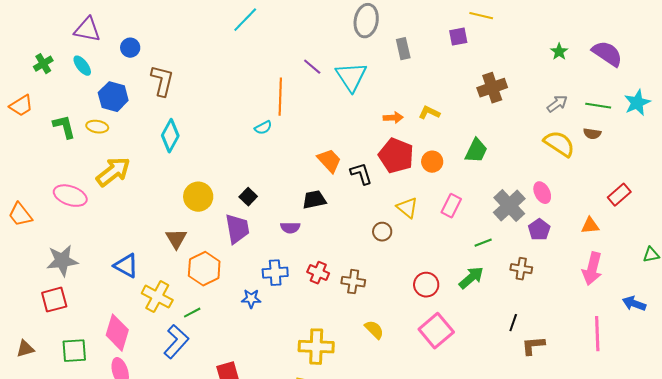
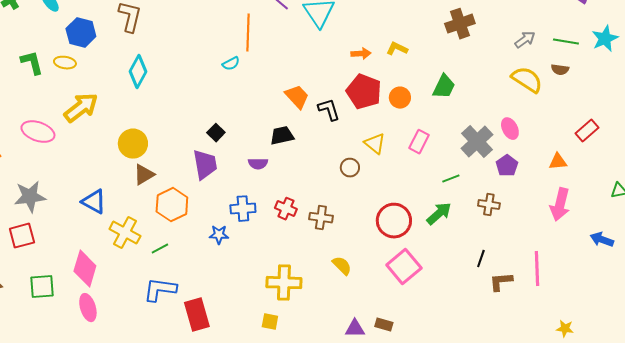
yellow circle: (198, 197) -> (133, 144), moved
brown triangle: (176, 239) -> (144, 175), turned 30
red circle: (426, 285) -> (394, 221), size x1.4
pink line: (597, 334) -> (537, 269), moved
blue L-shape: (176, 342) -> (160, 290), moved, turned -124

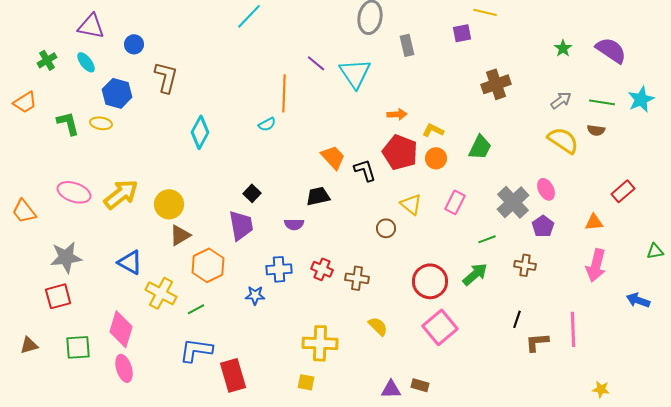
yellow L-shape: (397, 49) -> (433, 130), moved
cyan diamond: (138, 72) -> (200, 132), moved
yellow arrow: (81, 108) -> (121, 194), moved

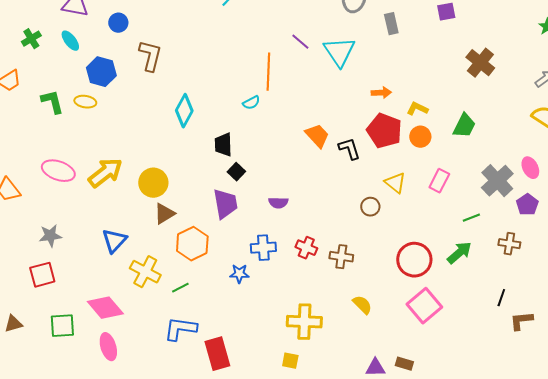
brown cross: (496, 84) -> (480, 63), turned -32
black trapezoid: (318, 196) -> (223, 145), moved, turned -80
gray star: (66, 257) -> (50, 236), size x0.7
blue triangle: (130, 262) -> (114, 241), turned 44
pink diamond: (121, 329) -> (105, 308), turned -57

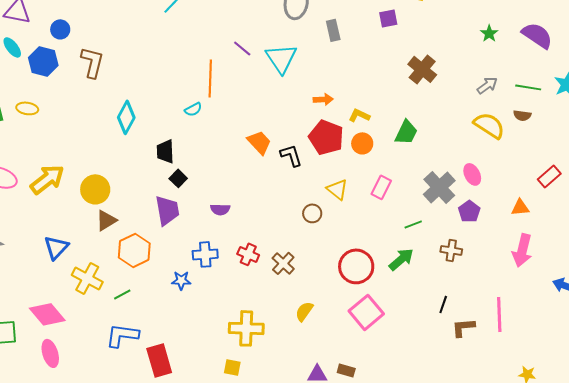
blue hexagon: (101, 72) -> (43, 61), moved
brown cross: (341, 257) -> (283, 263), turned 35
yellow semicircle: (362, 305) -> (304, 311), turned -100

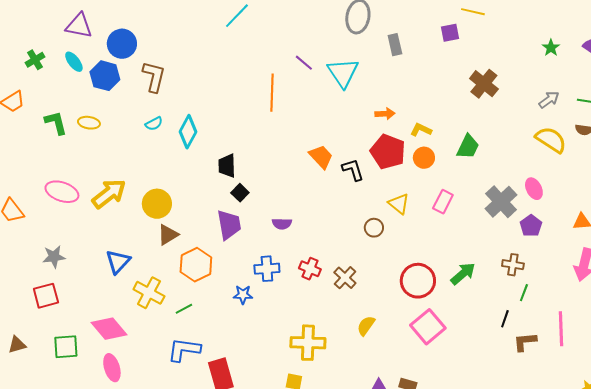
blue circle: (60, 29) -> (122, 44), size x1.5
cyan semicircle: (193, 109) -> (154, 124), moved
green line: (413, 224) -> (524, 293), moved, turned -48

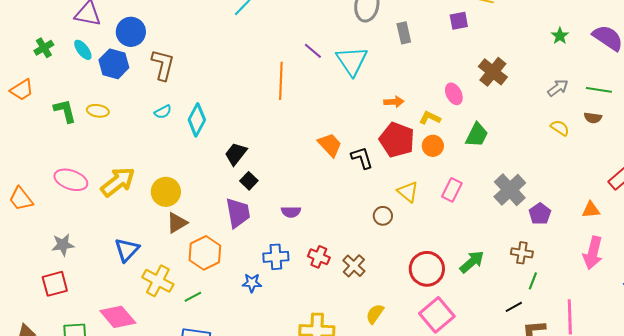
yellow semicircle: (551, 140) -> (560, 128), size x0.6
black trapezoid: (227, 166) -> (236, 154), turned 40
pink ellipse: (534, 189) -> (454, 94), moved
black line: (505, 319) -> (514, 307), turned 42

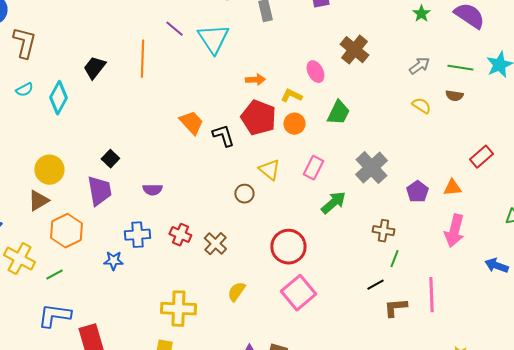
black trapezoid: (236, 154) -> (94, 68), moved
yellow circle: (166, 192) -> (49, 170), moved
purple pentagon: (540, 214) -> (417, 192), moved
green arrow: (472, 262) -> (333, 203), moved

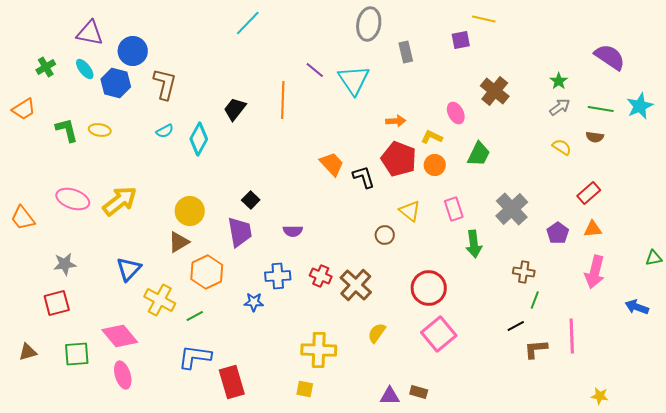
green star: (421, 14) -> (559, 81), moved
red rectangle: (481, 157) -> (589, 193), moved
pink rectangle: (313, 168) -> (454, 209), turned -45
green arrow: (333, 203) -> (474, 244), turned 124
brown cross: (215, 244) -> (356, 285), size x1.4

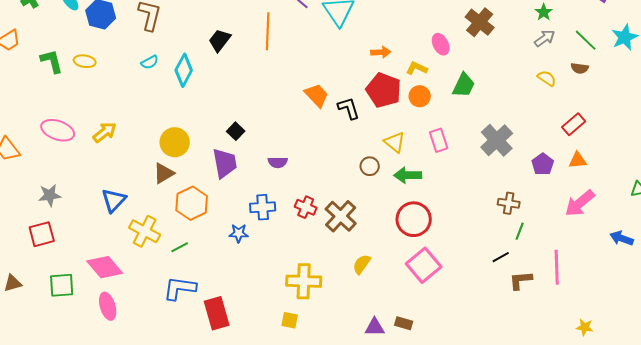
green line: (601, 109) -> (586, 40), turned 35
yellow arrow: (120, 201) -> (105, 132), size x0.7
green arrow: (474, 244) -> (408, 175), moved, turned 96
pink arrow: (595, 272) -> (580, 203), turned 36

